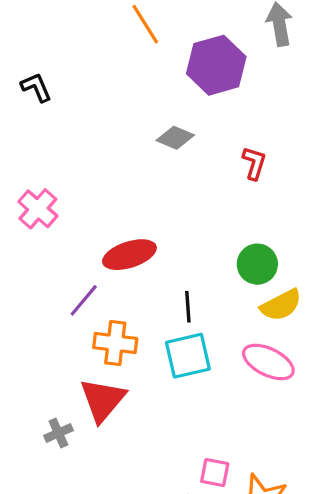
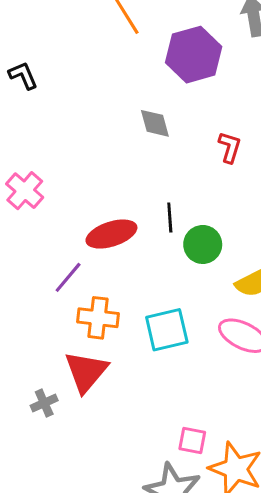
gray diamond: (175, 138) -> (155, 123), turned 52
green circle: (257, 264) -> (203, 244), moved
black line: (188, 307) -> (170, 218), moved

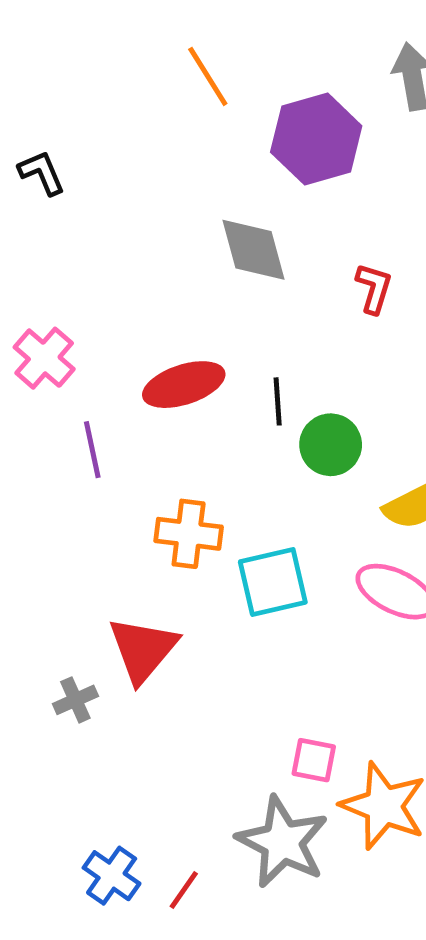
gray diamond: (155, 123) -> (254, 250), size x1.4
red ellipse: (111, 234) -> (184, 385), moved
purple line: (68, 277) -> (92, 450), moved, turned -52
orange cross: (98, 318) -> (189, 534), moved

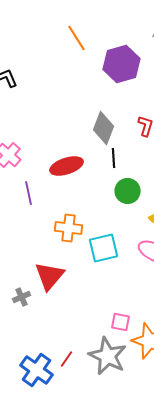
gray diamond: (254, 250) -> (104, 128), moved, turned 36
black line: (278, 401) -> (114, 158), moved
blue cross: (112, 876) -> (37, 370), size x1.4
red line: (184, 890) -> (67, 359), moved

